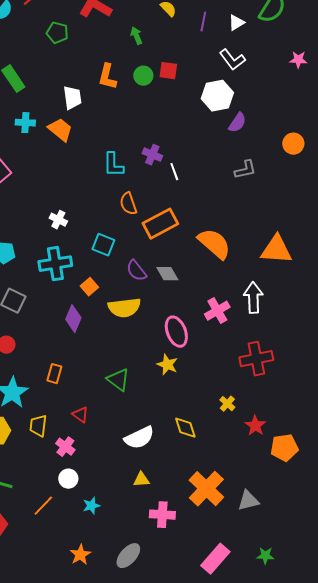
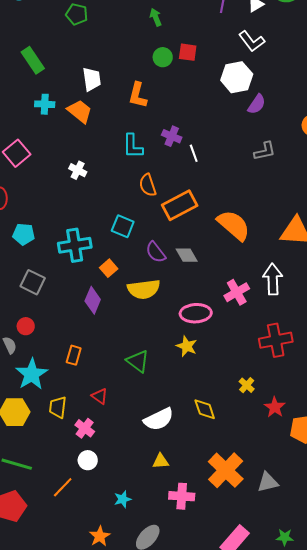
orange L-shape: (107, 77) -> (138, 95), moved
white cross: (58, 220) -> (78, 170), moved
pink ellipse: (176, 332) -> (196, 313), turned -72
cyan star: (91, 506) -> (123, 499), moved

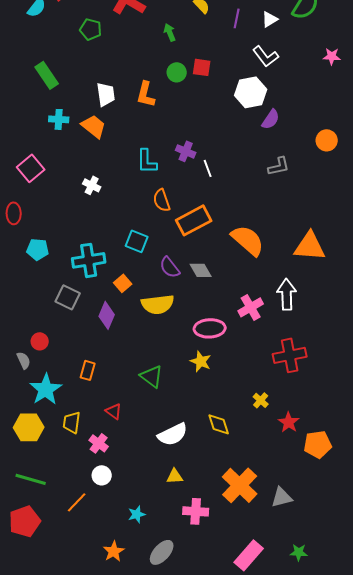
orange L-shape: (138, 95) -> (146, 94), moved
gray square: (33, 282) -> (68, 297), moved

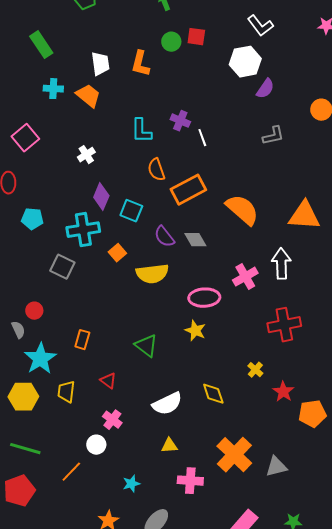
white cross: (92, 185) -> (86, 155), turned 30
purple diamond: (107, 315) -> (101, 197), moved
pink cross: (99, 443) -> (112, 420), moved

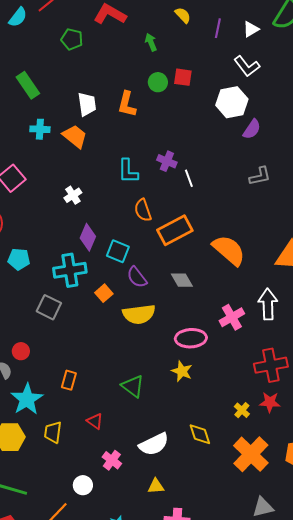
purple semicircle: (164, 237) -> (137, 277), moved
red star: (283, 392) -> (270, 402), moved, turned -30
pink cross: (112, 420) -> (112, 460), moved
orange cross: (234, 455) -> (251, 454), moved

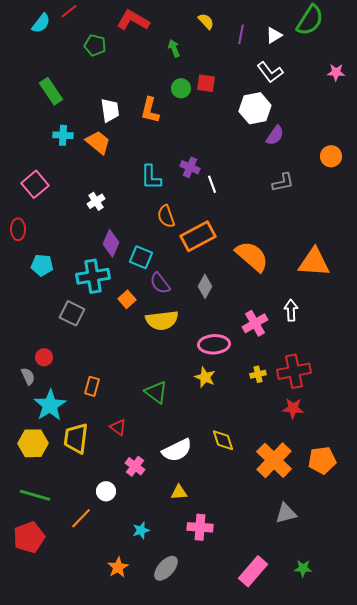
gray diamond: (182, 280) -> (205, 286), turned 60
white arrow: (268, 304) -> (291, 310), size x0.7
yellow cross: (242, 410) -> (258, 374), moved, turned 35
yellow trapezoid: (53, 432) -> (76, 438), size x1.4

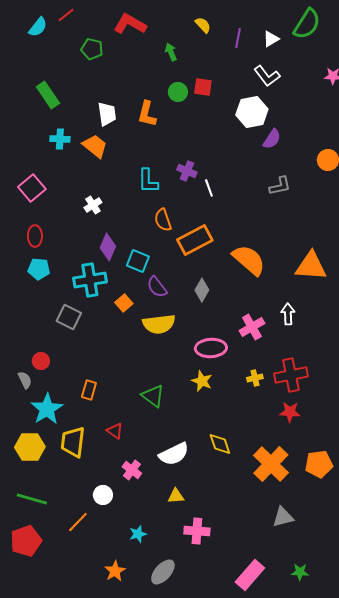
red ellipse: (18, 229) -> (35, 236), moved

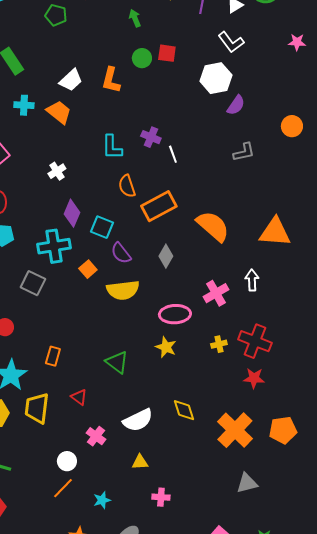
white trapezoid: (107, 114) -> (71, 80), turned 55
red cross: (291, 375) -> (255, 341), turned 32
orange line: (78, 522) -> (63, 488), moved
pink cross: (197, 531) -> (161, 497), size x0.7

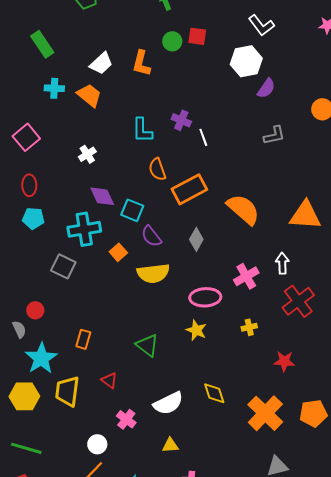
purple diamond: (72, 213) -> (102, 196), turned -48
red cross: (255, 341) -> (298, 301), moved, turned 32

